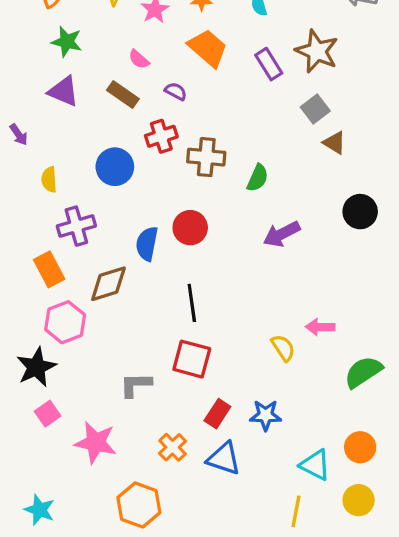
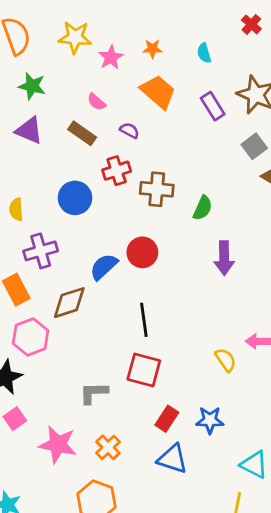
purple arrow: (282, 234) -> (224, 258), turned -64
blue semicircle: (147, 244) -> (104, 267), turned 36
orange cross: (173, 447) -> (108, 447), moved

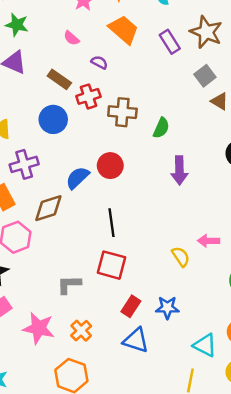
brown rectangle: (82, 133) -> (59, 79), moved

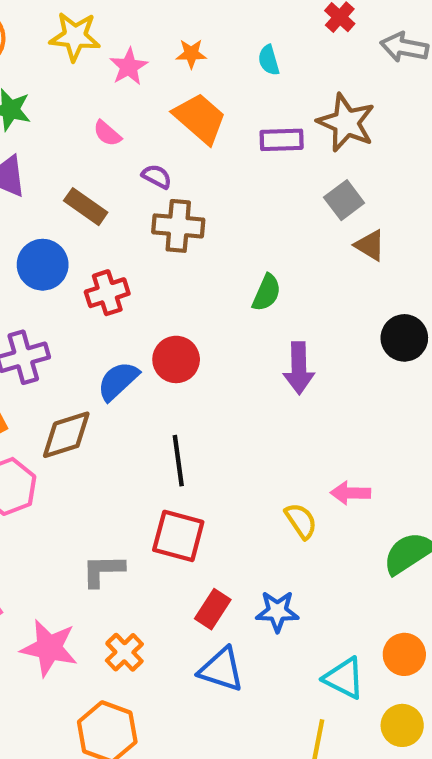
purple rectangle: (170, 42) -> (282, 140), turned -60
red cross: (88, 96) -> (107, 293), moved
brown cross: (122, 112) -> (178, 226), moved
blue circle: (53, 119) -> (43, 265), moved

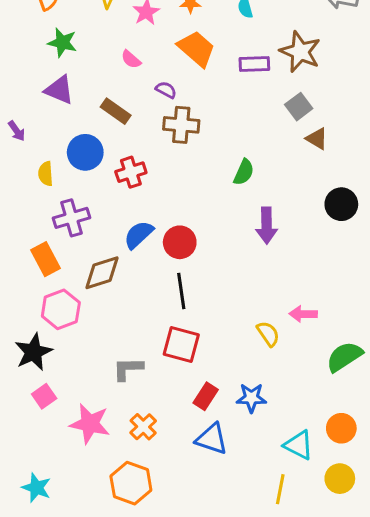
red circle: (176, 359) -> (180, 242), moved

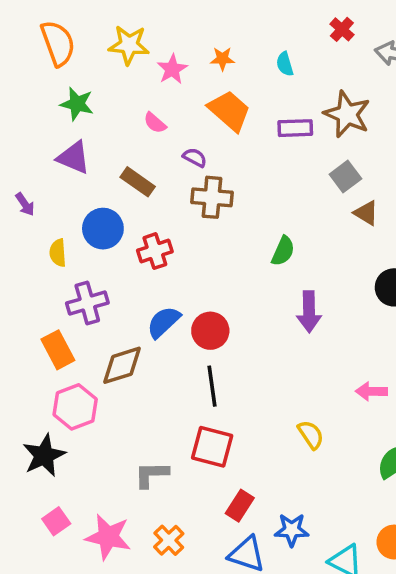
pink arrow: (303, 314) -> (371, 391), moved
pink square: (44, 396) -> (56, 521), moved
blue star: (251, 398) -> (292, 530), moved

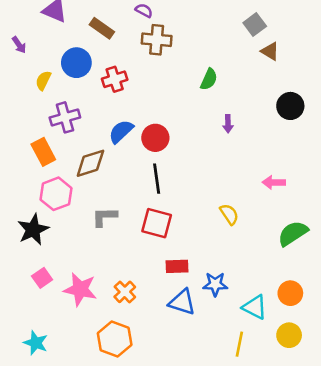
yellow semicircle: (58, 253) -> (43, 81), turned 30
purple arrow: (309, 312) -> (228, 124), size x0.6
gray L-shape: (151, 474) -> (104, 217), moved
red rectangle: (240, 506) -> (177, 266), turned 55

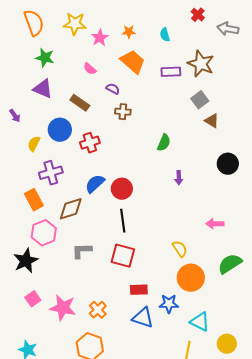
brown cross: (157, 40) -> (123, 112), size x0.7
orange circle: (290, 293) -> (191, 278), moved, size x1.4

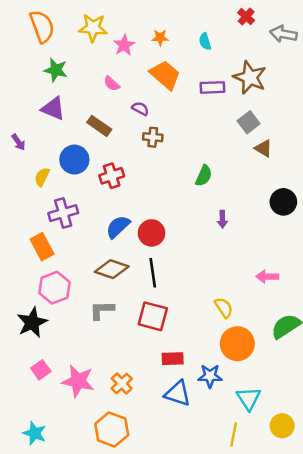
brown diamond: (71, 209) -> (112, 269), moved, turned 36
cyan triangle: (200, 322) -> (249, 398), turned 30

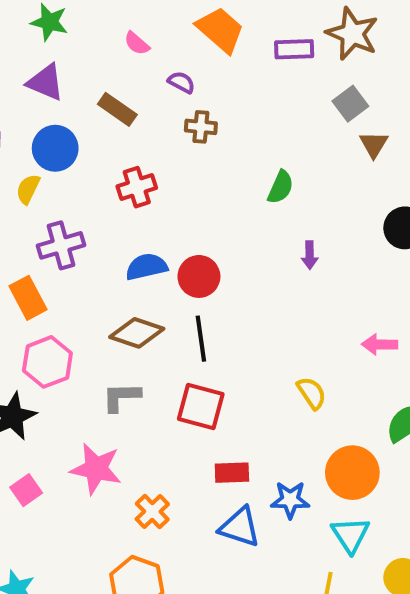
brown triangle: (263, 148) -> (374, 144), turned 30
blue circle: (74, 160) -> (55, 148), moved
blue semicircle: (118, 227) -> (146, 267), turned 30
orange circle: (237, 344) -> (352, 473), moved
pink star: (78, 381) -> (96, 469), moved

